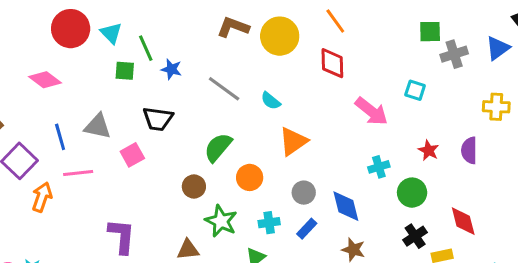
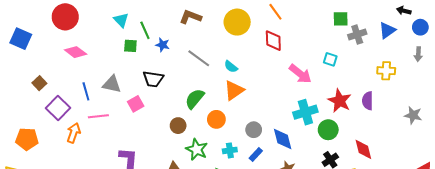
brown L-shape: (233, 27) -> (190, 17), moved
red circle: (71, 29) -> (65, 17), moved
orange triangle: (293, 141) -> (234, 90), moved
red star: (429, 150) -> (340, 101), size x1.6
cyan cross: (379, 167) -> (305, 112), size x1.6

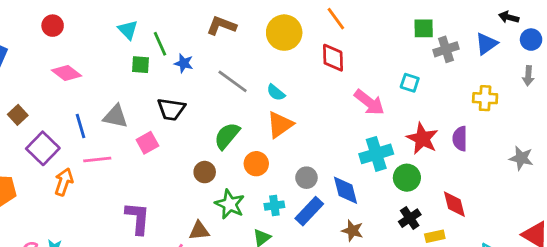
red circle: (65, 17) -> (53, 26), size x0.6
blue rectangle: (256, 155) -> (309, 211), size x1.5

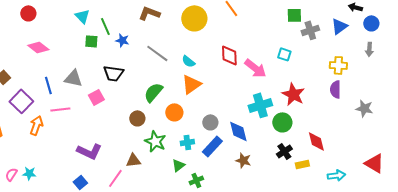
red diamond: (333, 58) -> (229, 55), moved
purple semicircle: (460, 139) -> (335, 89), moved
purple L-shape: (138, 218) -> (89, 151), turned 110

